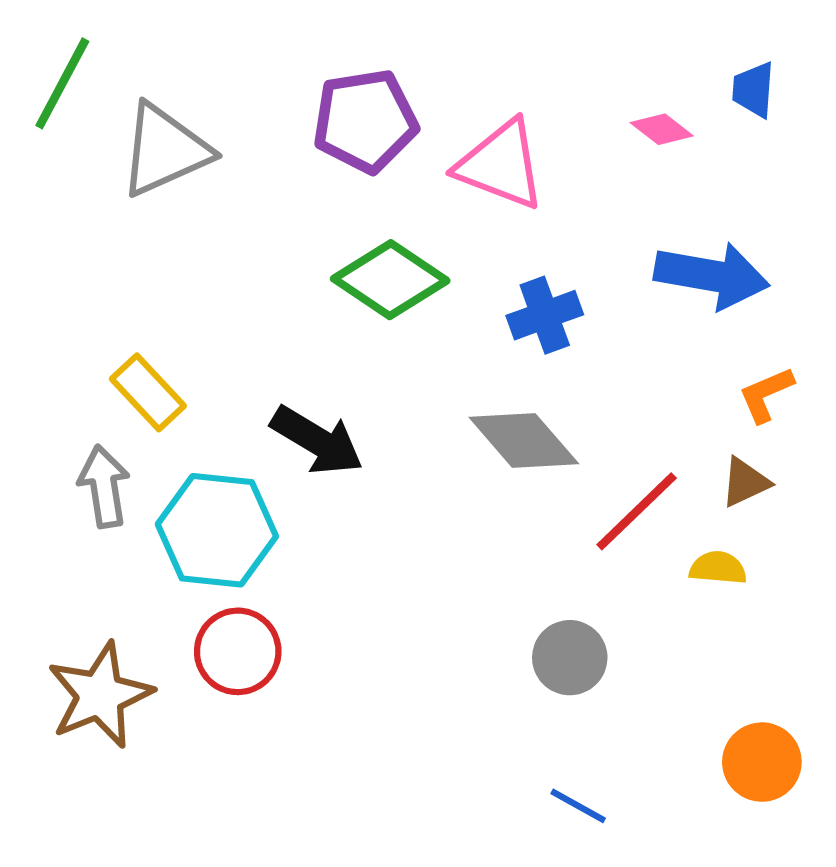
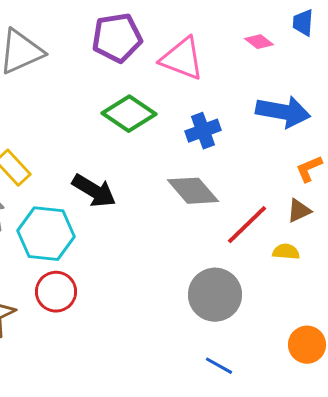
gray circle: (570, 658) -> (215, 295), size x1.5

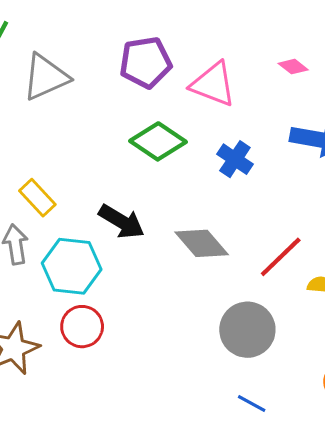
blue cross: (203, 131) -> (235, 159), turned -36
gray diamond: (193, 191) -> (202, 243), moved

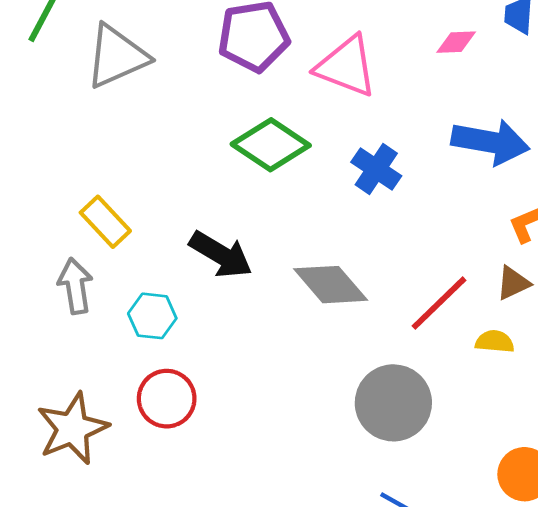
pink diamond: (293, 67) -> (456, 42), turned -40
cyan hexagon: (72, 266) -> (152, 316), size x0.6

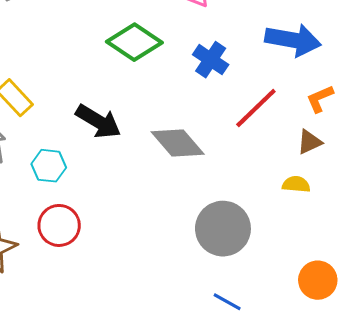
red line: (439, 303) -> (256, 108), moved

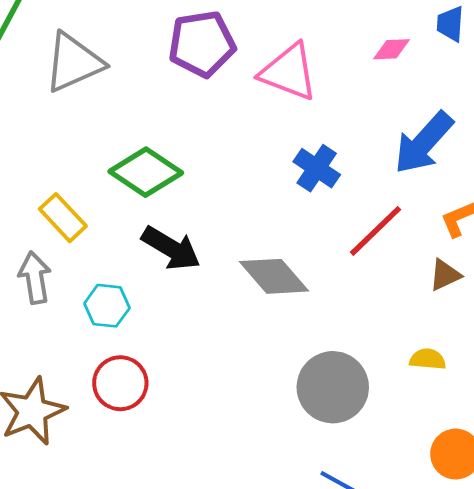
blue arrow: (293, 40) -> (424, 143), turned 122
green diamond: (134, 42) -> (146, 172), moved
yellow semicircle: (296, 184) -> (428, 359), moved

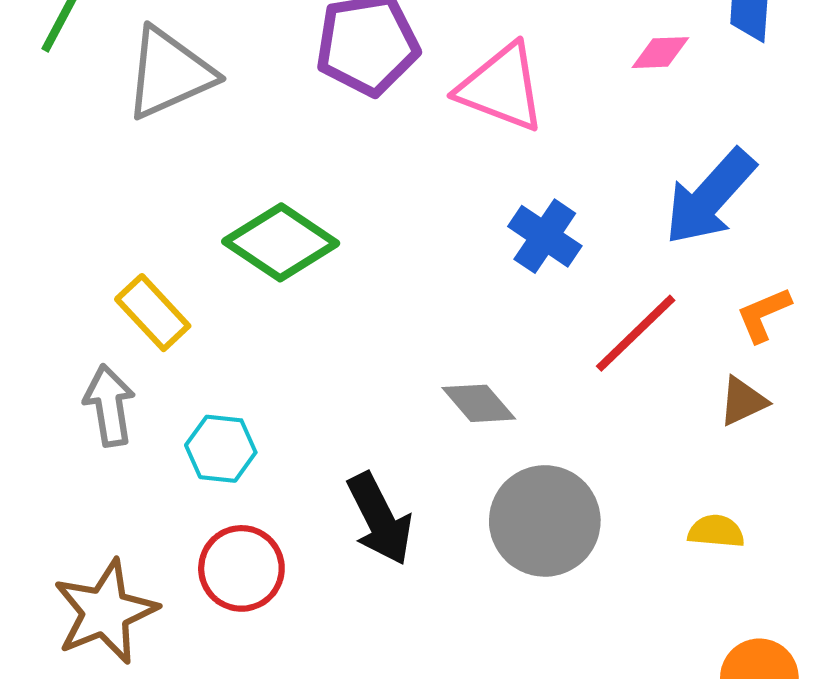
black arrow: (171, 248) -> (380, 519), moved, turned 32
gray diamond: (274, 276) -> (479, 403), size x0.7
gray circle: (333, 387) -> (545, 521), moved

